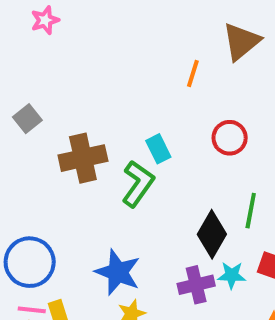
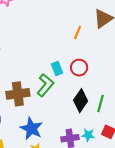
red circle: (230, 138) -> (79, 68), moved
brown cross: (83, 158) -> (18, 94), moved
black diamond: (212, 234) -> (81, 101), moved

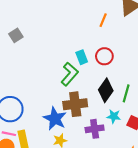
brown cross: (18, 94) -> (75, 104), moved
cyan star: (88, 135) -> (114, 116), moved

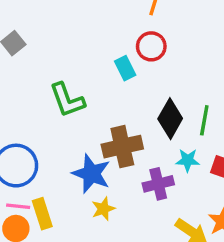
red circle: (104, 56) -> (151, 46), moved
green L-shape: (70, 74) -> (67, 100), moved, turned 125

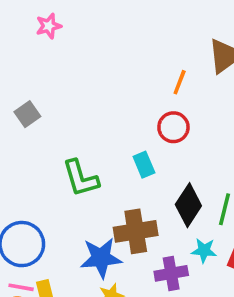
cyan rectangle: (125, 68) -> (144, 165), moved
blue star: (91, 174) -> (101, 258), turned -30

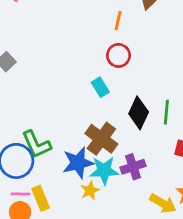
green L-shape: (81, 178) -> (36, 144), moved
brown cross: (136, 231) -> (101, 139), turned -36
cyan star: (204, 250) -> (104, 171), moved, size x1.5

